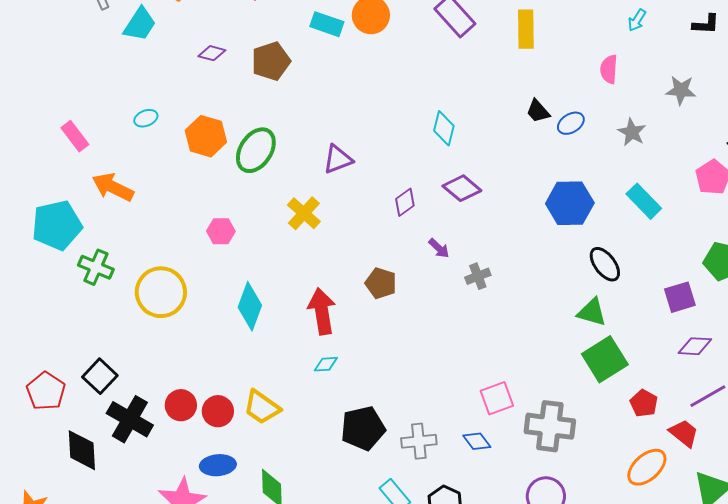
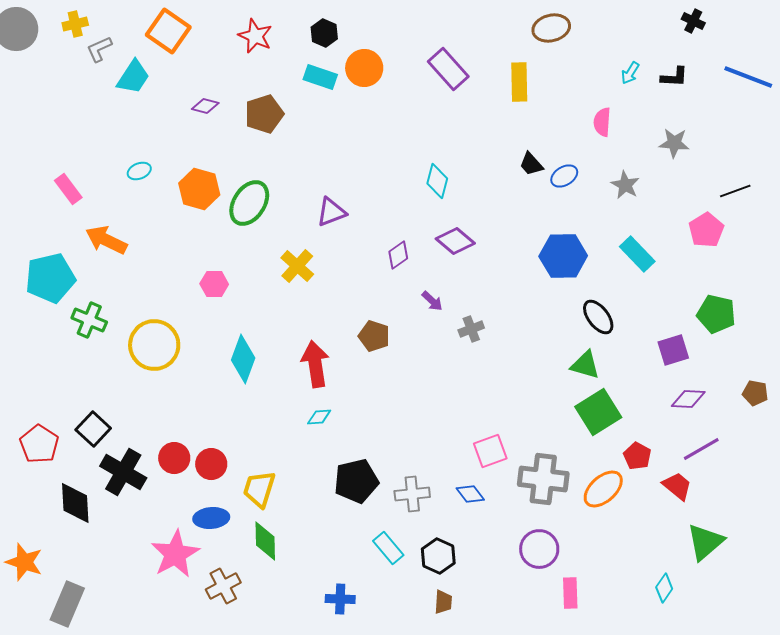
black L-shape: (706, 24) -> (674, 77), moved
yellow trapezoid: (262, 407) -> (259, 489), moved, turned 72
orange ellipse: (647, 467) -> (603, 489), moved

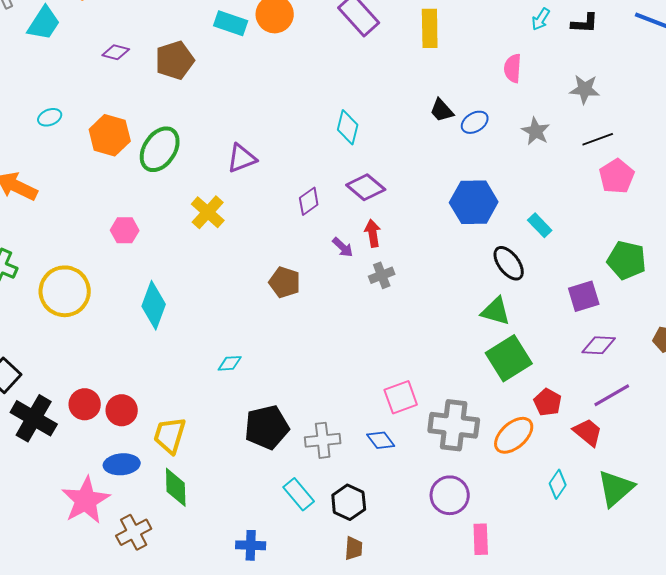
black line: (735, 191) -> (598, 139), moved
cyan rectangle: (637, 254) -> (540, 225), moved, size x0.7
red arrow: (315, 364) -> (373, 233), moved, size x0.6
cyan diamond: (664, 588) -> (558, 484), moved

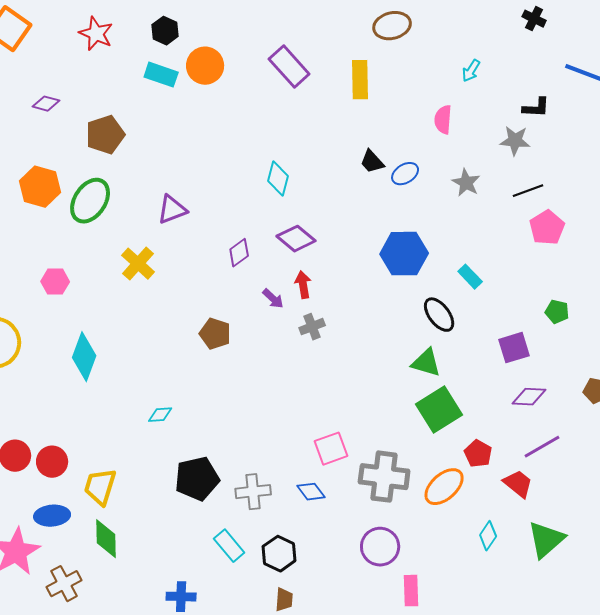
black L-shape: (585, 23) -> (536, 108), moved
brown pentagon: (175, 60) -> (105, 135), moved
green pentagon: (627, 260) -> (557, 312), size x0.6

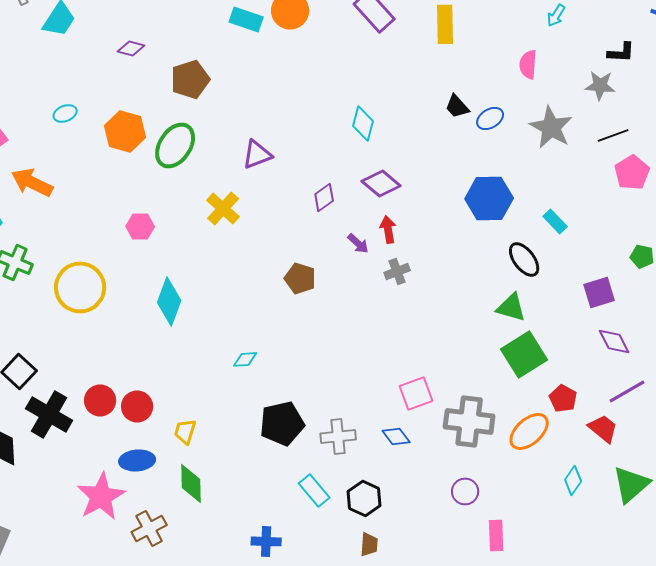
gray star: (466, 183) -> (551, 127), size x1.5
purple diamond: (529, 397) -> (614, 341), turned 60
yellow trapezoid: (100, 487) -> (185, 431), size x0.7
purple circle: (380, 547) -> (465, 491), size x0.7

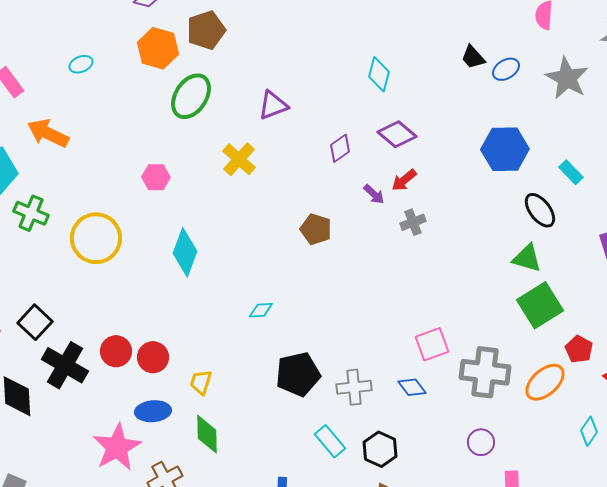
orange hexagon: (125, 131) -> (158, 48), moved
red arrow: (388, 229) -> (404, 180), turned -120

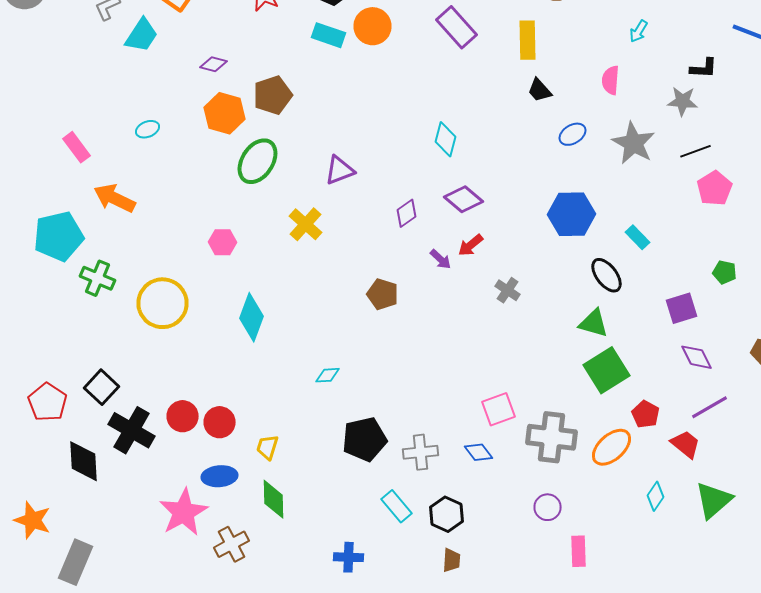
black trapezoid: (473, 57) -> (540, 90), moved
gray cross: (413, 222) -> (508, 290), moved, turned -35

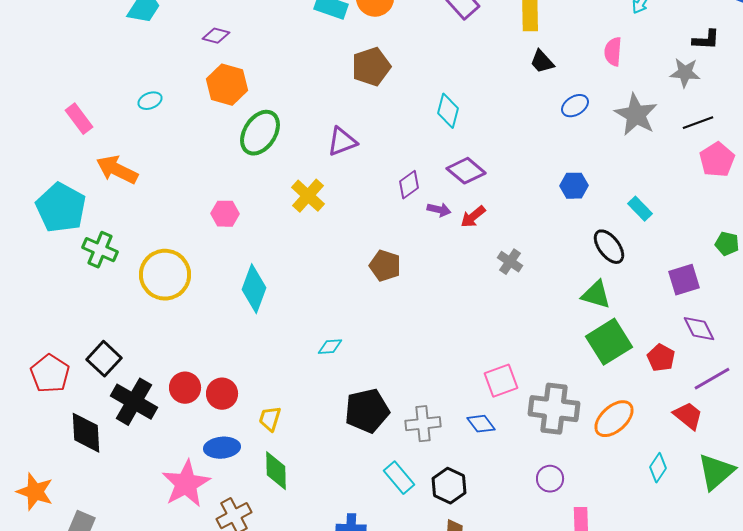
brown pentagon: (272, 95) -> (371, 67), moved
blue hexagon: (572, 214) -> (574, 186), size x0.6
cyan pentagon: (58, 236) -> (61, 208), turned -30
purple arrow: (440, 259) -> (439, 210), moved, turned -30
red pentagon: (646, 414) -> (661, 358), moved

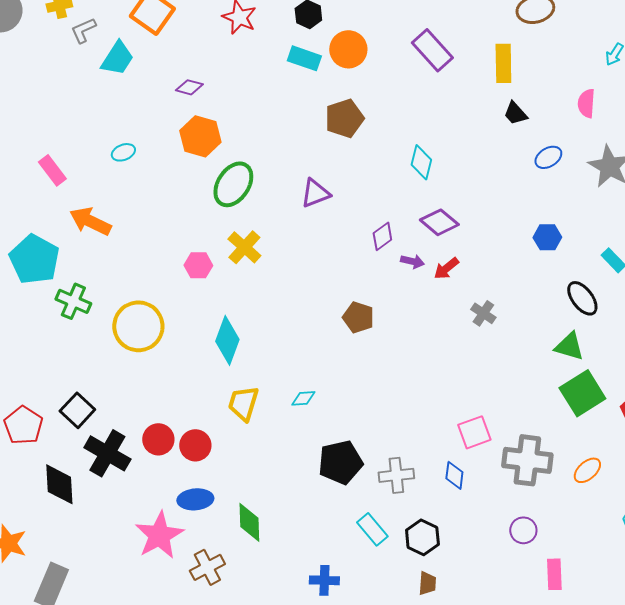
yellow cross: (308, 196) -> (244, 247), moved
yellow trapezoid: (270, 419) -> (243, 403), moved, size x1.4
orange ellipse: (614, 419) -> (587, 470), size x0.7
blue diamond: (481, 424) -> (454, 475), turned 44

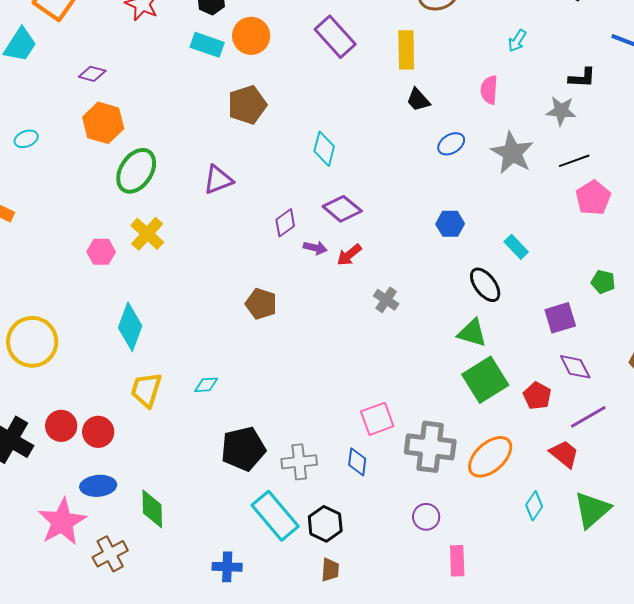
yellow circle: (138, 326) -> (32, 342), moved
orange ellipse: (587, 470) -> (490, 457), size x1.6
cyan rectangle: (372, 529) -> (275, 516), size x1.5

